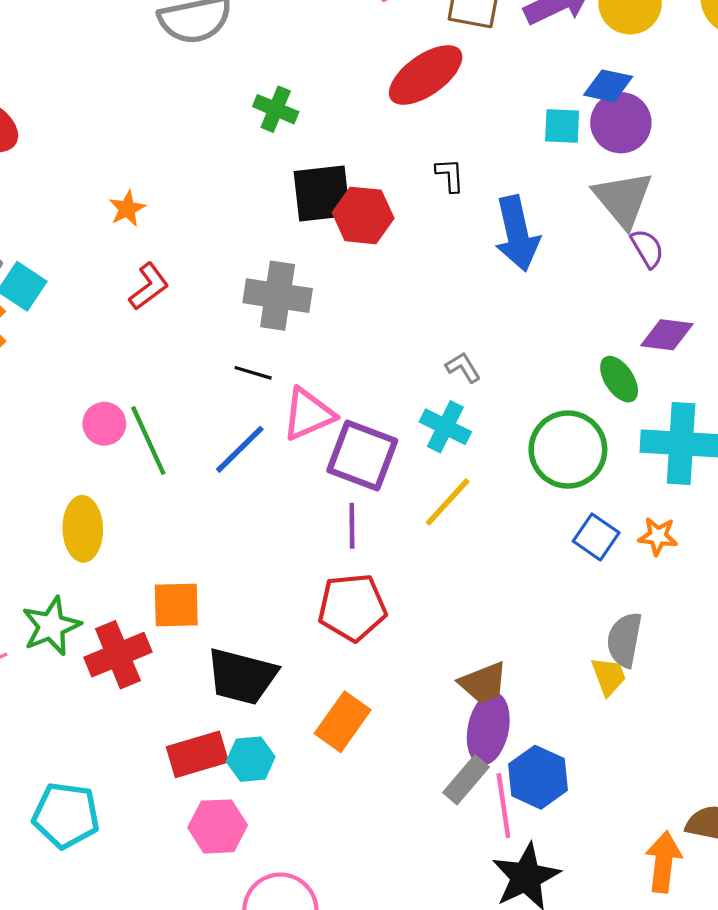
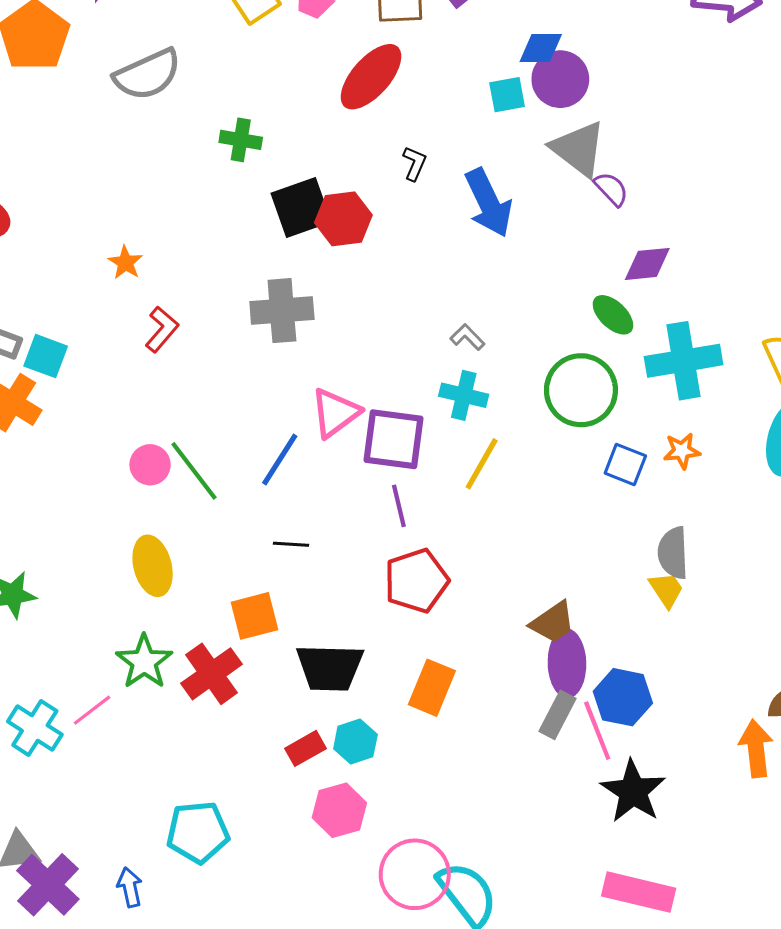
black L-shape: (450, 175) -> (414, 163), turned 40
black line: (253, 373) -> (291, 544), moved
red rectangle: (197, 754) -> (305, 748), size x0.7

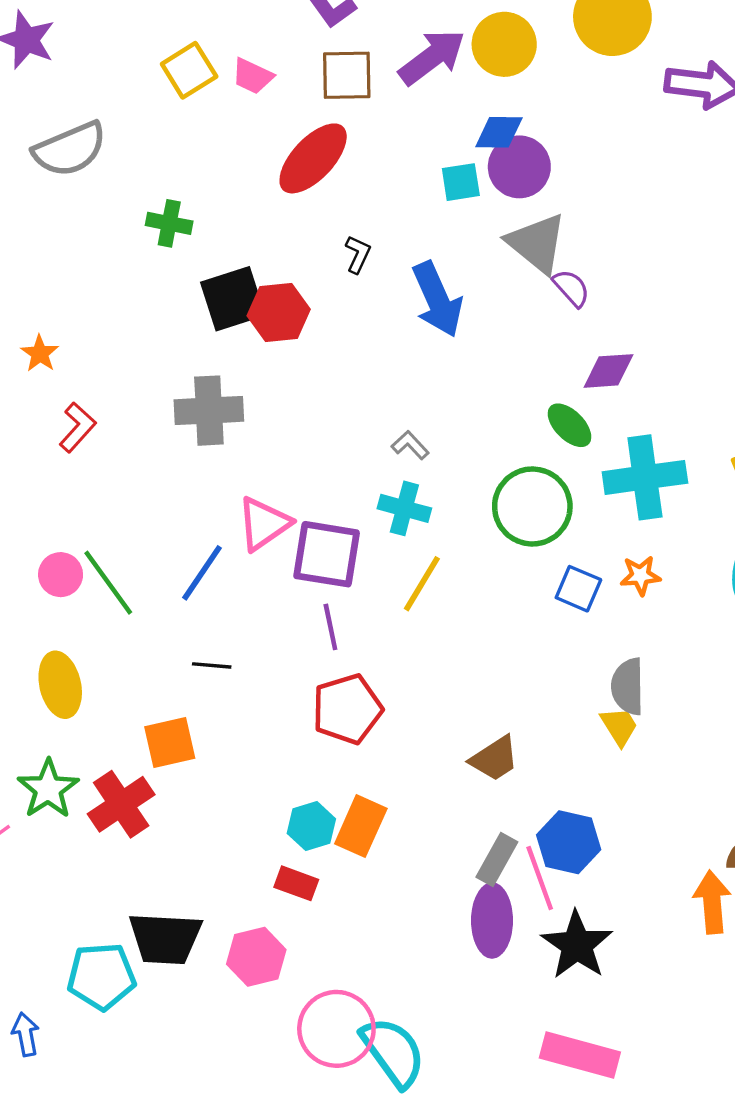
purple ellipse: (567, 663) -> (492, 920), moved
black trapezoid: (330, 668) -> (165, 938), moved
cyan hexagon: (355, 742) -> (311, 826), moved
red rectangle: (305, 748) -> (296, 883), moved, turned 48

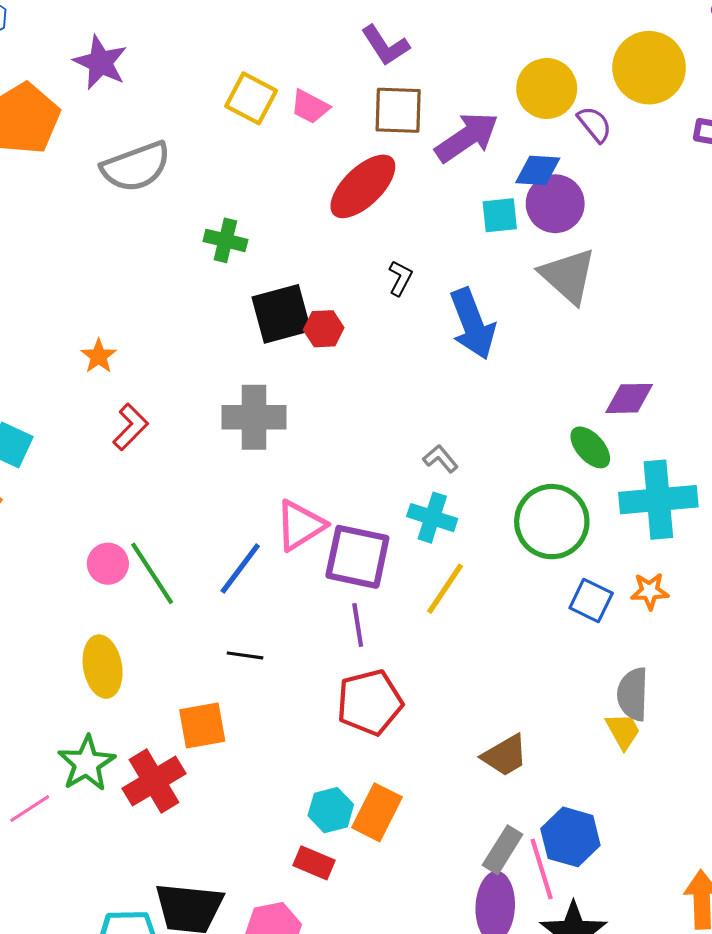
purple arrow: (432, 57) -> (467, 137), moved
yellow square: (189, 70) -> (251, 98), turned -33
purple semicircle: (571, 288) -> (595, 124), moved
red hexagon: (279, 313) -> (324, 329), size x0.7

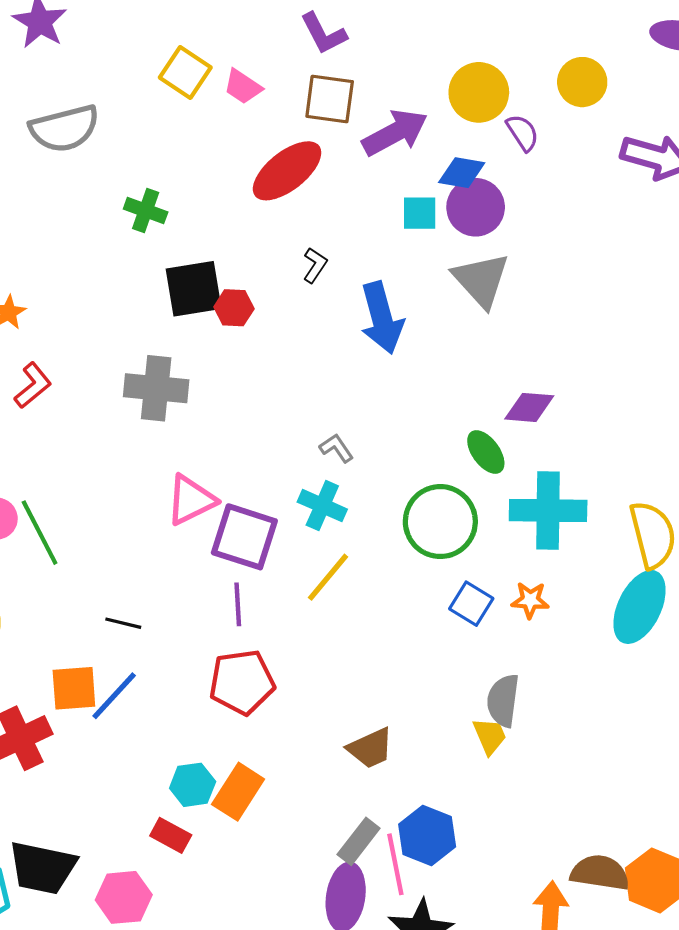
yellow circle: (649, 68) -> (582, 82), size x0.7
blue line: (240, 568) -> (114, 696), moved

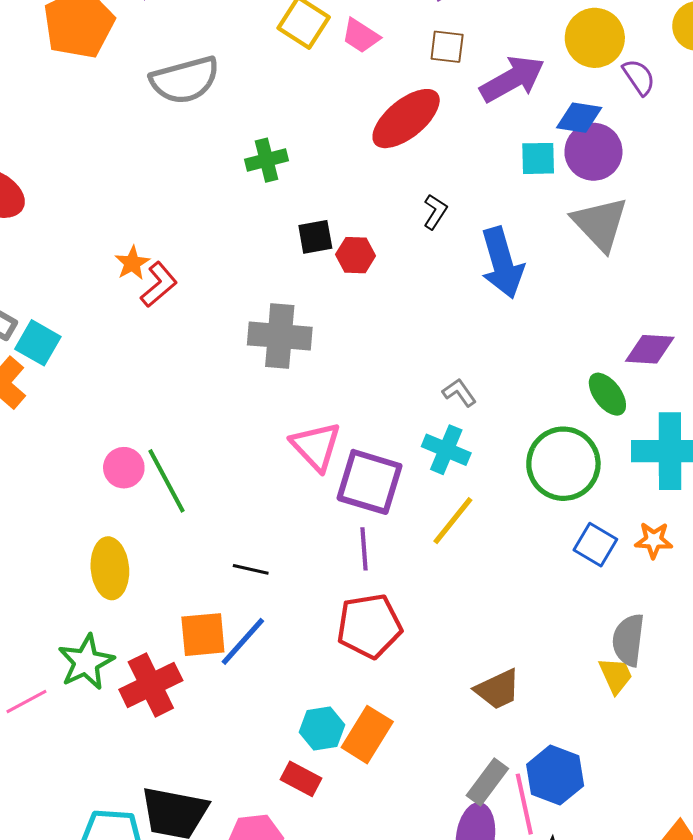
brown square: (330, 99) -> (447, 47), size x0.7
green cross: (146, 211) -> (267, 160), turned -33
black square: (194, 289) -> (315, 237), size x0.6
red L-shape: (33, 385) -> (159, 285), moved
pink triangle: (191, 500) -> (316, 446), turned -46

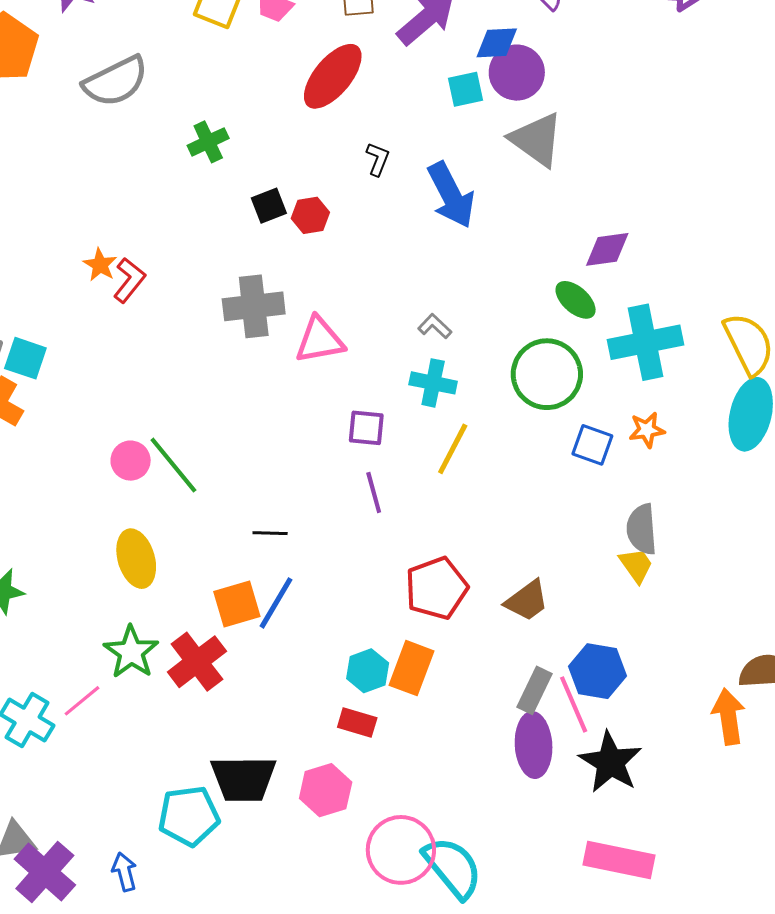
pink triangle: (316, 446) -> (320, 340), moved, turned -46
purple square: (369, 482) -> (366, 428), size x0.6
red pentagon: (369, 626) -> (437, 588), moved

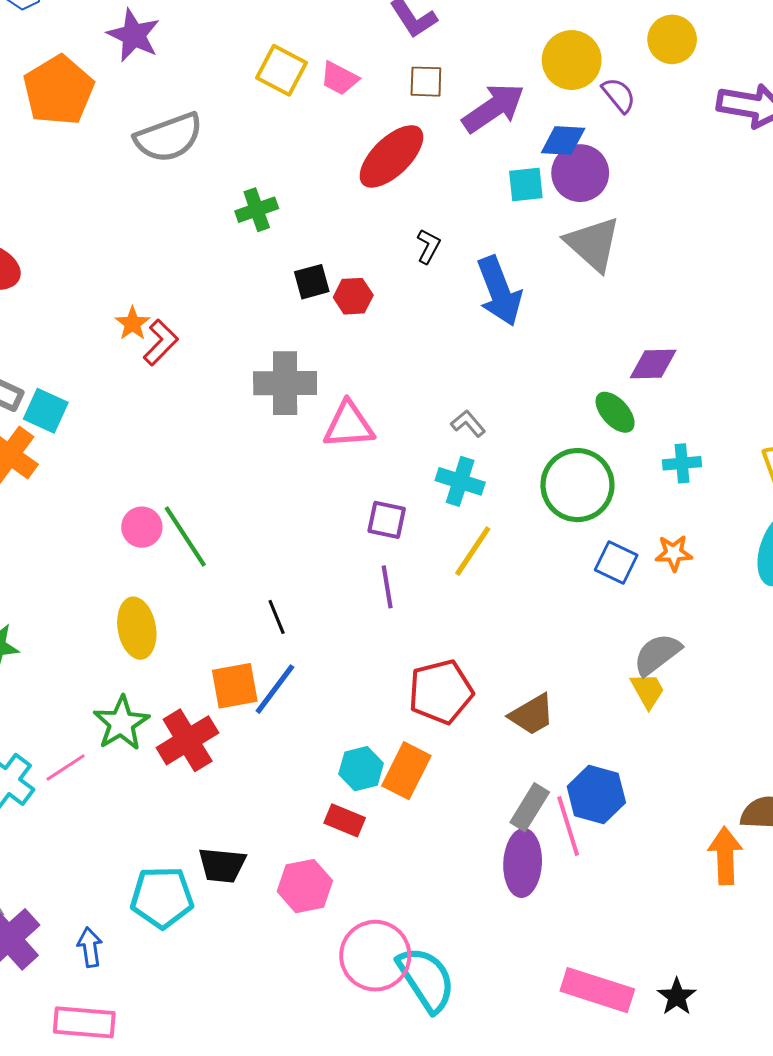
cyan cross: (646, 342) -> (682, 463), size x0.5
gray semicircle: (642, 529) -> (657, 654), turned 51
black line: (270, 533) -> (277, 617), turned 60
black star: (610, 762) -> (677, 997), moved, size x0.6
black trapezoid: (243, 779) -> (222, 865), size x0.7

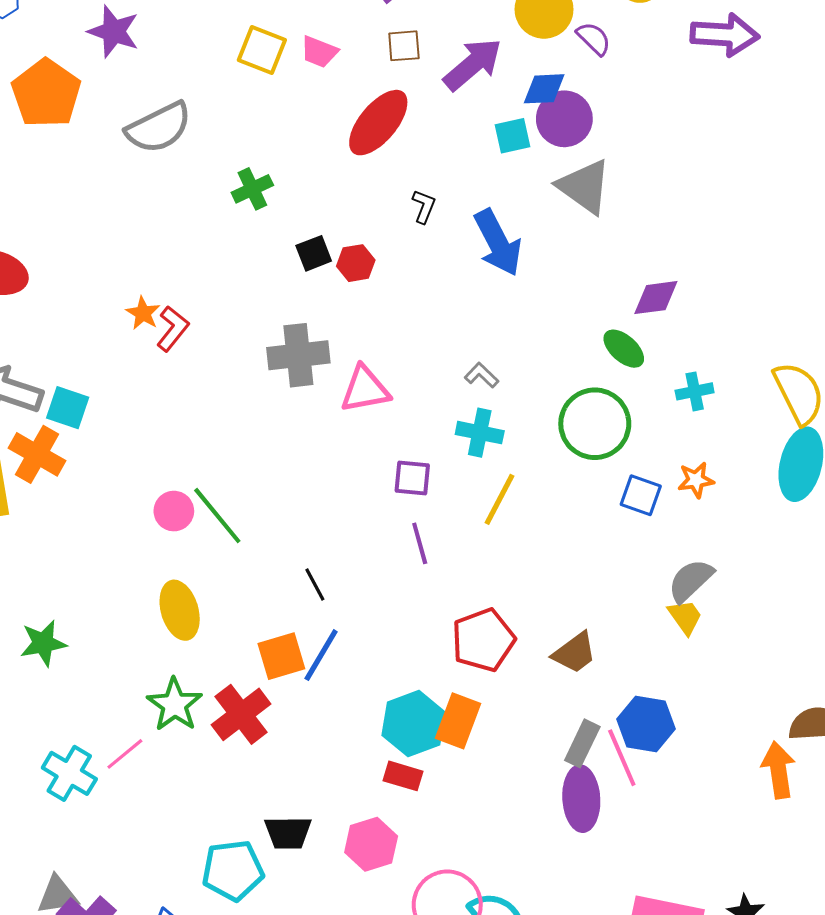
cyan hexagon: (361, 769) -> (414, 724), size x1.5

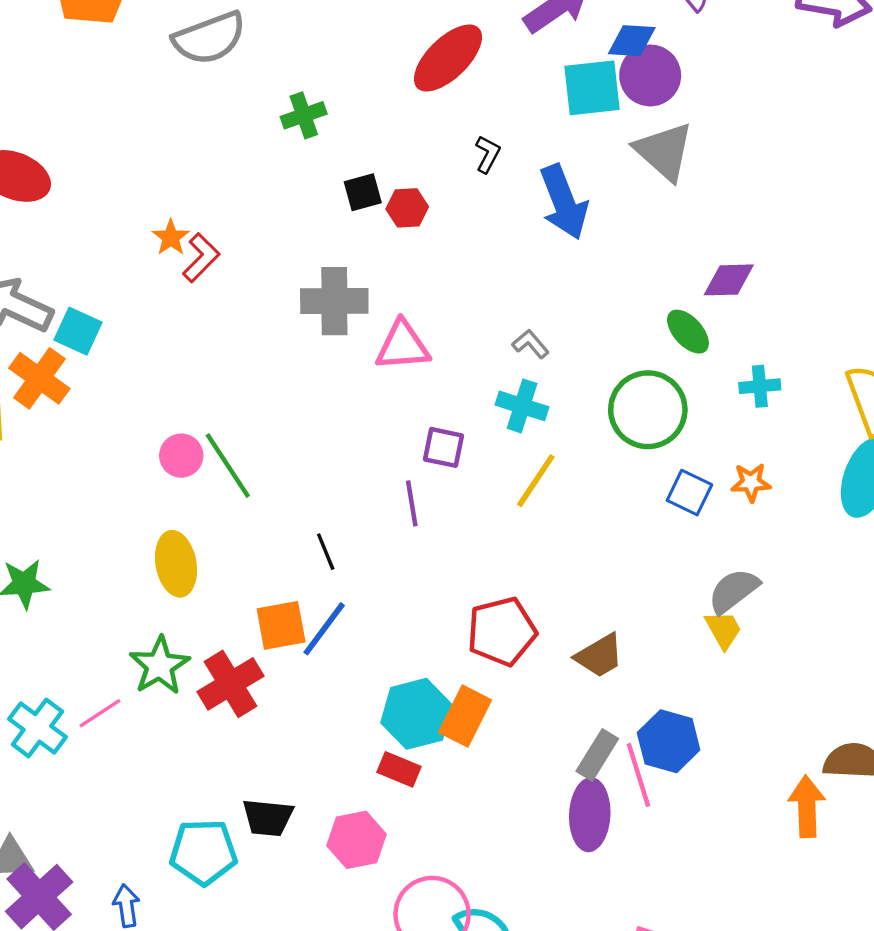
cyan square: (513, 136) -> (592, 88), size x1.5
purple line: (420, 543) -> (412, 503), moved

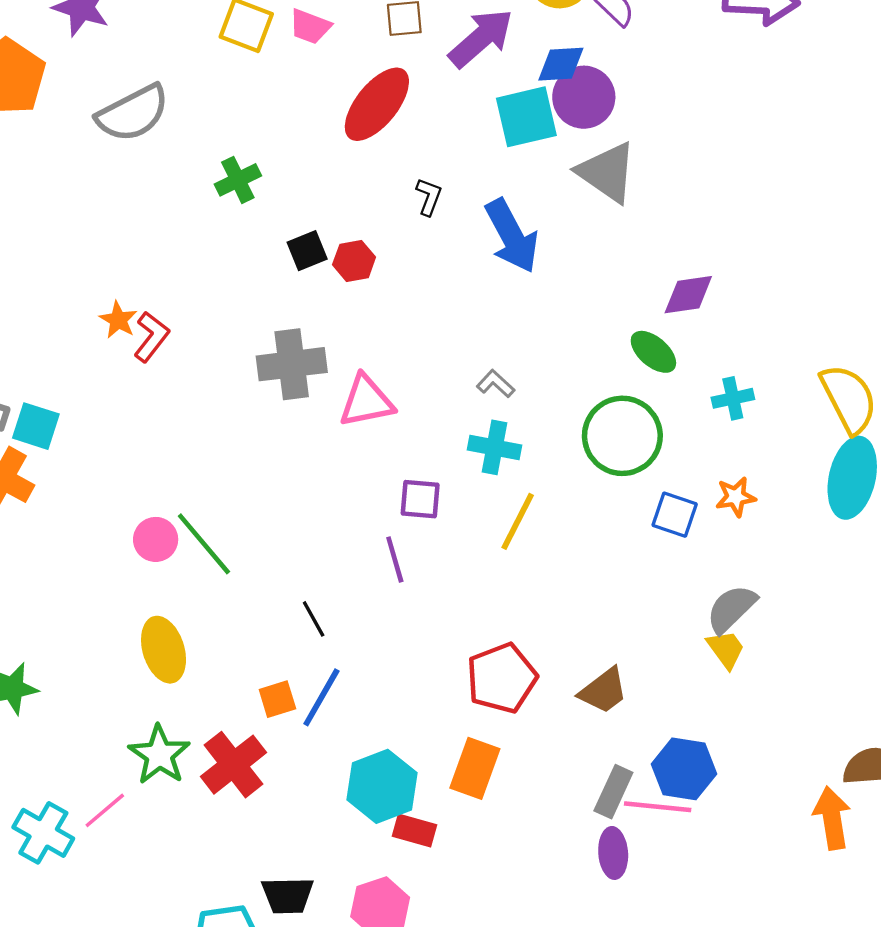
orange square: (281, 625) -> (277, 699), size x0.7
cyan hexagon: (417, 714) -> (382, 786), moved
pink line: (638, 775) -> (658, 807), turned -60
purple ellipse: (590, 815) -> (613, 853), size x0.7

